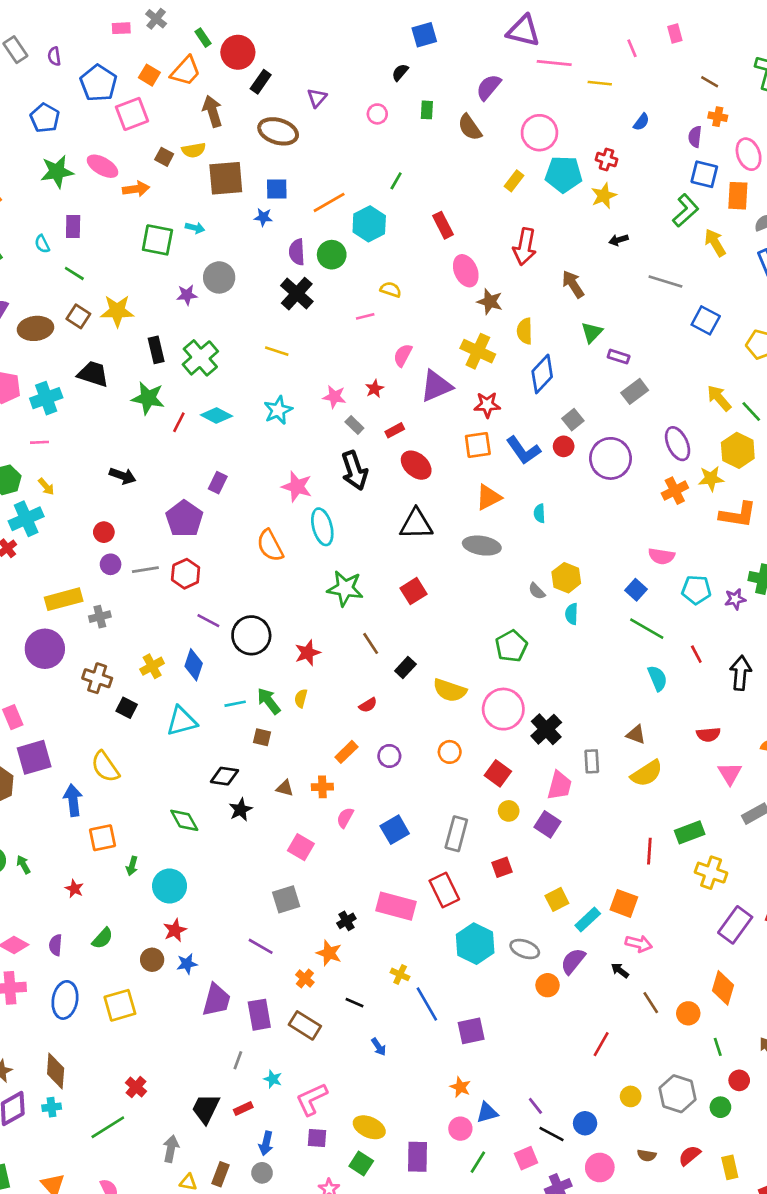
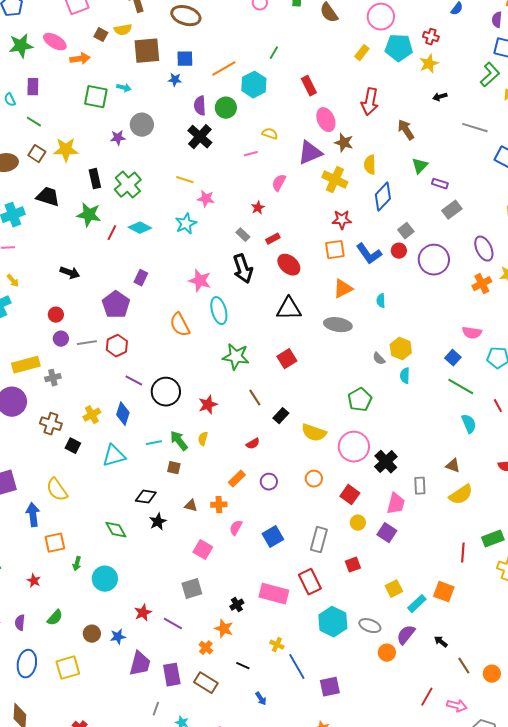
purple triangle: (436, 386) -> (310, 153), moved
pink star: (334, 397) -> (206, 199), moved
red star: (175, 930) -> (143, 613), moved
pink arrow: (639, 944) -> (457, 706), moved

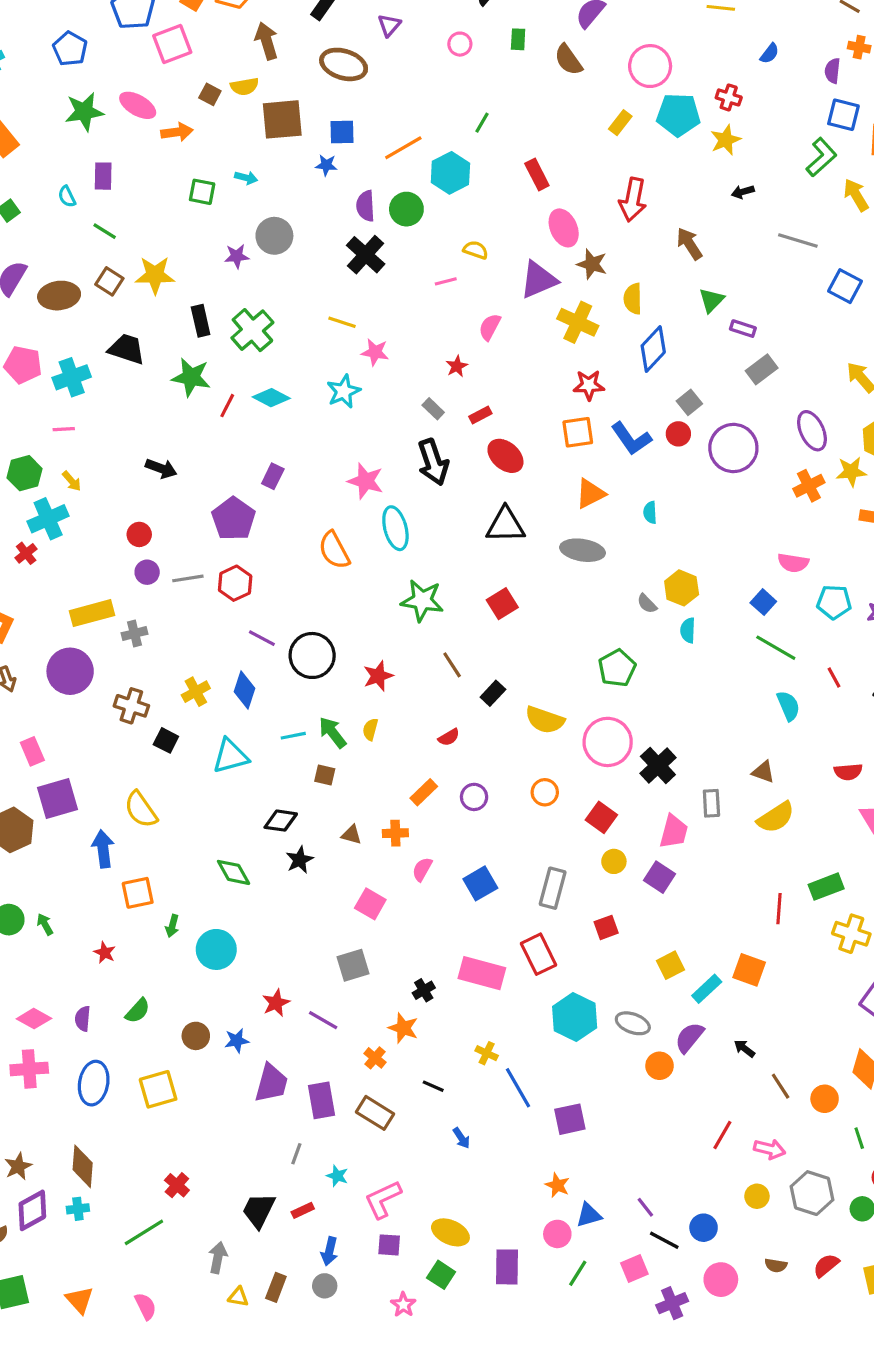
green square: (96, 97) -> (202, 192), size x0.7

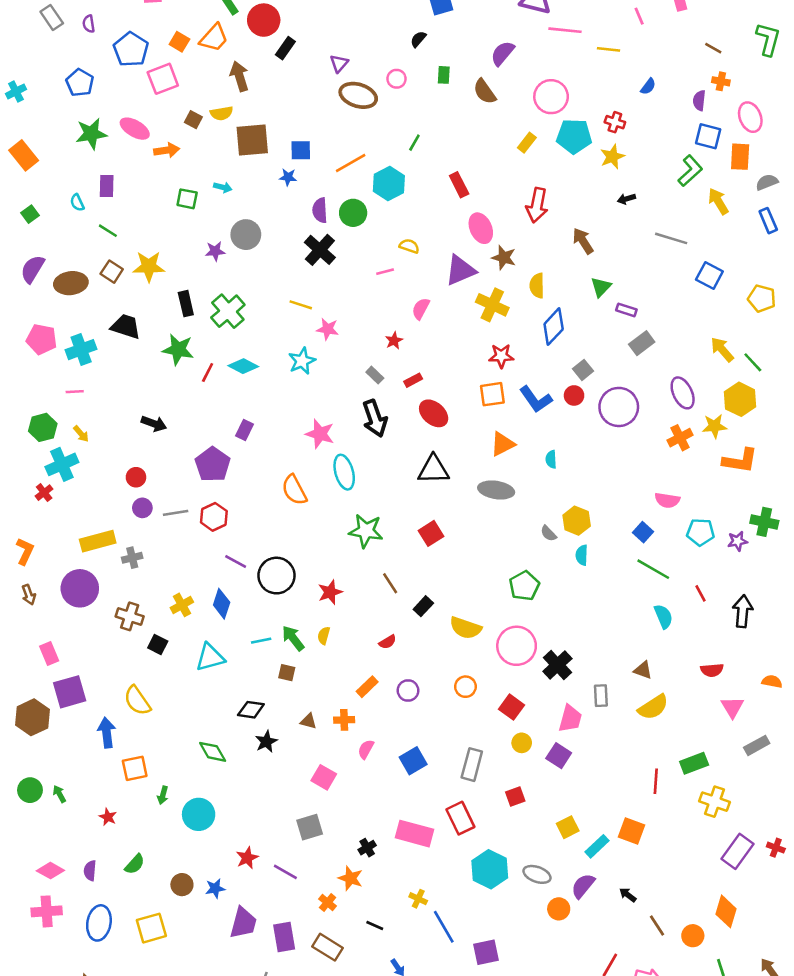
brown ellipse: (344, 64) -> (358, 95), moved

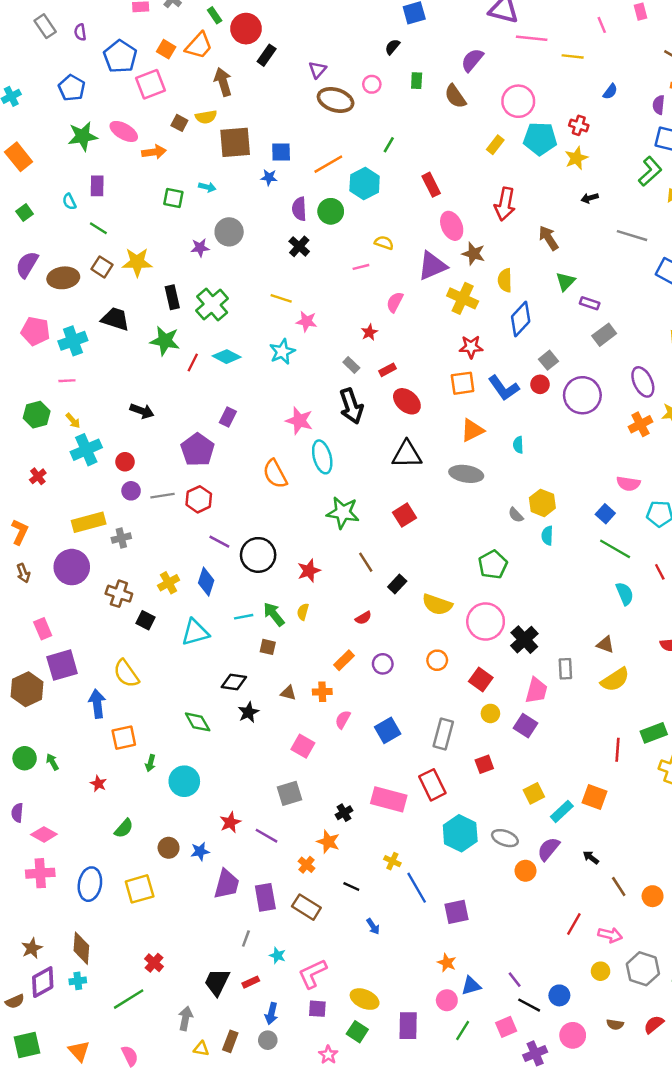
black cross: (320, 250) -> (299, 246), size x0.7
cyan cross: (62, 464) -> (86, 450), moved
purple semicircle: (90, 871) -> (17, 813), moved

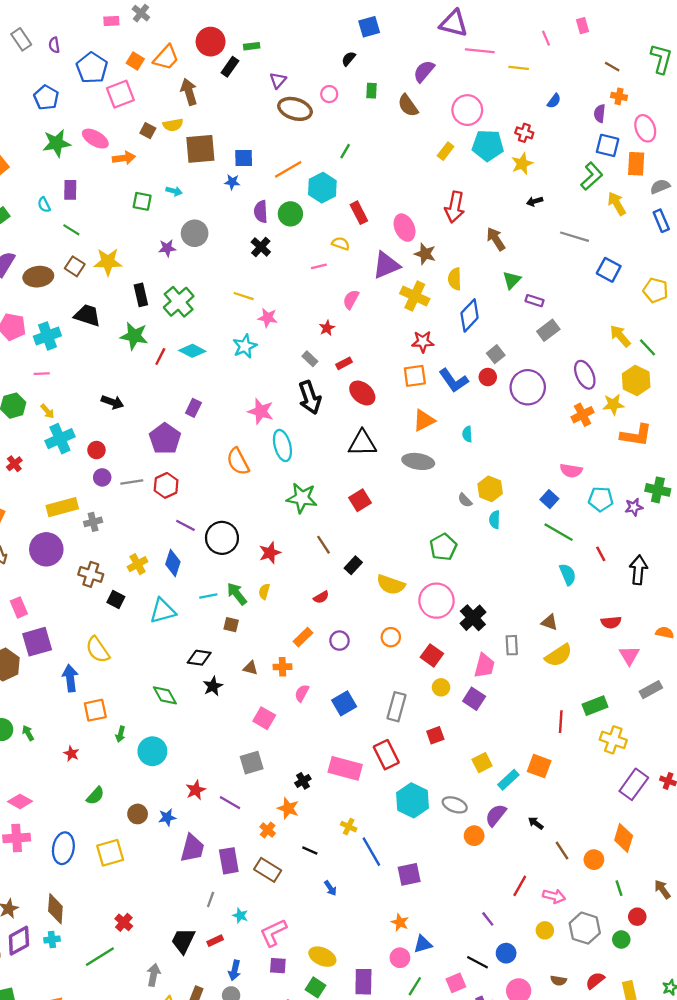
green rectangle: (215, 15) -> (252, 46), moved, turned -63
red rectangle: (431, 185) -> (359, 213), moved
purple line: (515, 980) -> (488, 919), moved

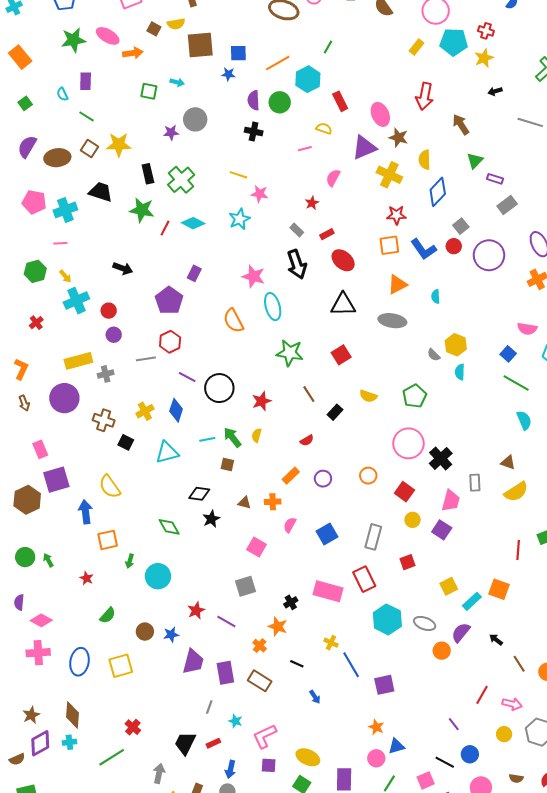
black cross: (261, 247) -> (254, 131), turned -30
gray line: (132, 482) -> (146, 359), moved
yellow semicircle: (391, 585) -> (368, 396), moved, size x0.7

